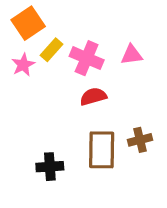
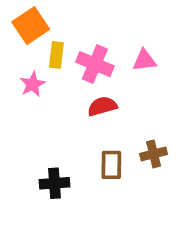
yellow rectangle: (52, 50) -> (56, 55), turned -35
pink star: (23, 65) -> (33, 84), moved
brown rectangle: (102, 150) -> (111, 165), size x0.7

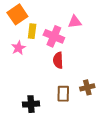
pink triangle: (144, 60) -> (75, 22), moved
red semicircle: (102, 106) -> (58, 60), turned -77

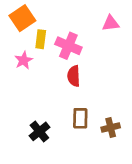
pink triangle: (75, 22) -> (111, 23), moved
brown cross: (87, 87) -> (111, 127), moved
black cross: (31, 104) -> (39, 131), turned -35

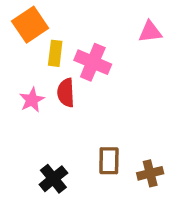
pink star: (24, 60) -> (32, 100), moved
red semicircle: (74, 76) -> (66, 93), moved

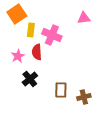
black cross: (53, 179) -> (30, 79), moved

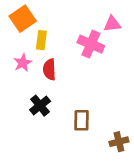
pink cross: (52, 35) -> (91, 44), moved
pink star: (18, 56) -> (23, 63), moved
brown cross: (84, 97) -> (119, 142), moved

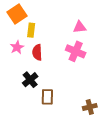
pink triangle: (112, 24) -> (80, 27), moved
pink cross: (91, 44) -> (76, 51), moved
brown rectangle: (81, 120) -> (47, 97), moved

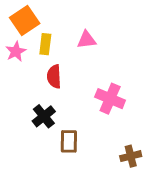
pink triangle: (80, 27) -> (87, 40), moved
pink star: (17, 47) -> (16, 51), moved
pink cross: (76, 51) -> (110, 99), moved

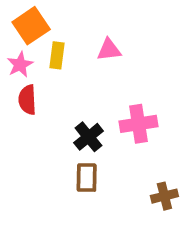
red semicircle: (54, 77) -> (27, 100), moved
pink cross: (110, 99) -> (139, 124), turned -32
black cross: (44, 116) -> (88, 137), moved

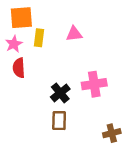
orange square: (31, 26) -> (21, 18), turned 30

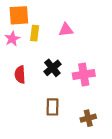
red semicircle: (19, 68) -> (20, 75), moved
black cross: (60, 93) -> (52, 68), moved
brown cross: (112, 133) -> (88, 118), moved

